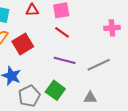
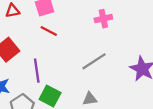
purple line: (65, 60) -> (37, 71), moved, turned 75

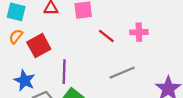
red line: (49, 31) -> (106, 36), moved

